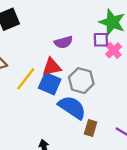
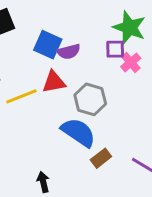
yellow line: (26, 79) -> (21, 96), turned 30
blue square: (50, 84) -> (48, 45), moved
brown rectangle: (91, 128) -> (101, 158), turned 35

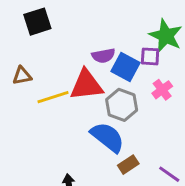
blue square: (48, 45) -> (125, 67), moved
pink cross: (131, 62) -> (162, 90), moved
red triangle: (54, 82) -> (86, 85), size x1.4

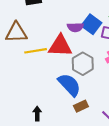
blue square: (125, 67) -> (91, 24), moved
brown triangle: (22, 76) -> (16, 32), size x1.6

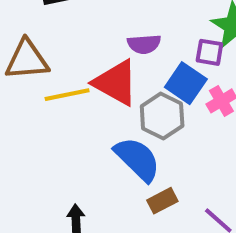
blue square: (91, 24) -> (186, 83), moved
red triangle: (60, 46) -> (116, 83), turned 30

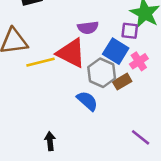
blue semicircle: (137, 159) -> (87, 101), size x0.7
brown rectangle: (162, 201) -> (122, 82), moved

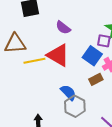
purple semicircle: (88, 28) -> (63, 28), moved, turned 42
gray hexagon: (102, 73) -> (75, 106), moved

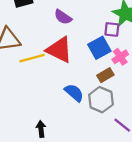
blue square: (92, 56) -> (99, 48), turned 30
gray hexagon: (75, 106) -> (101, 100), moved

